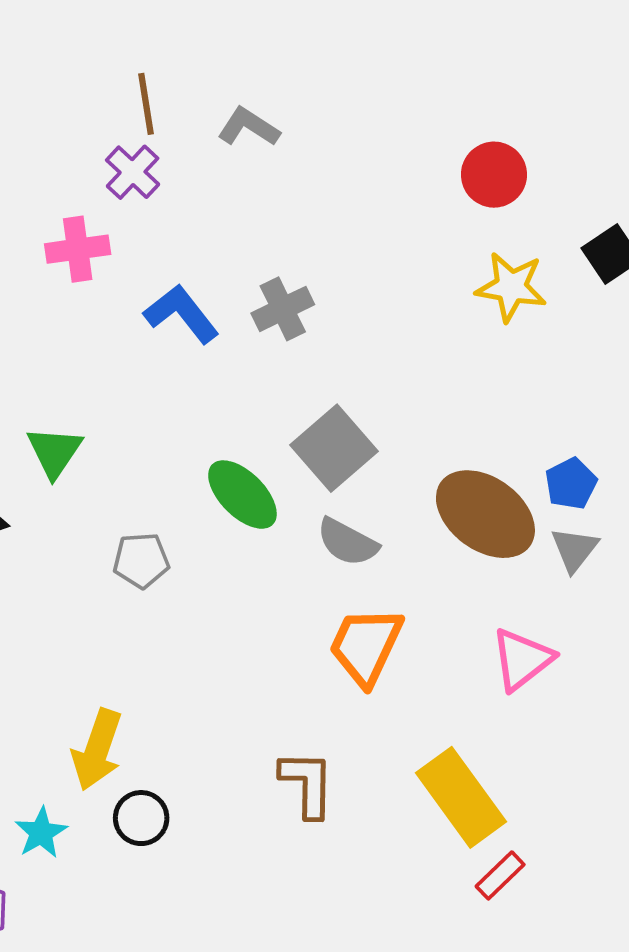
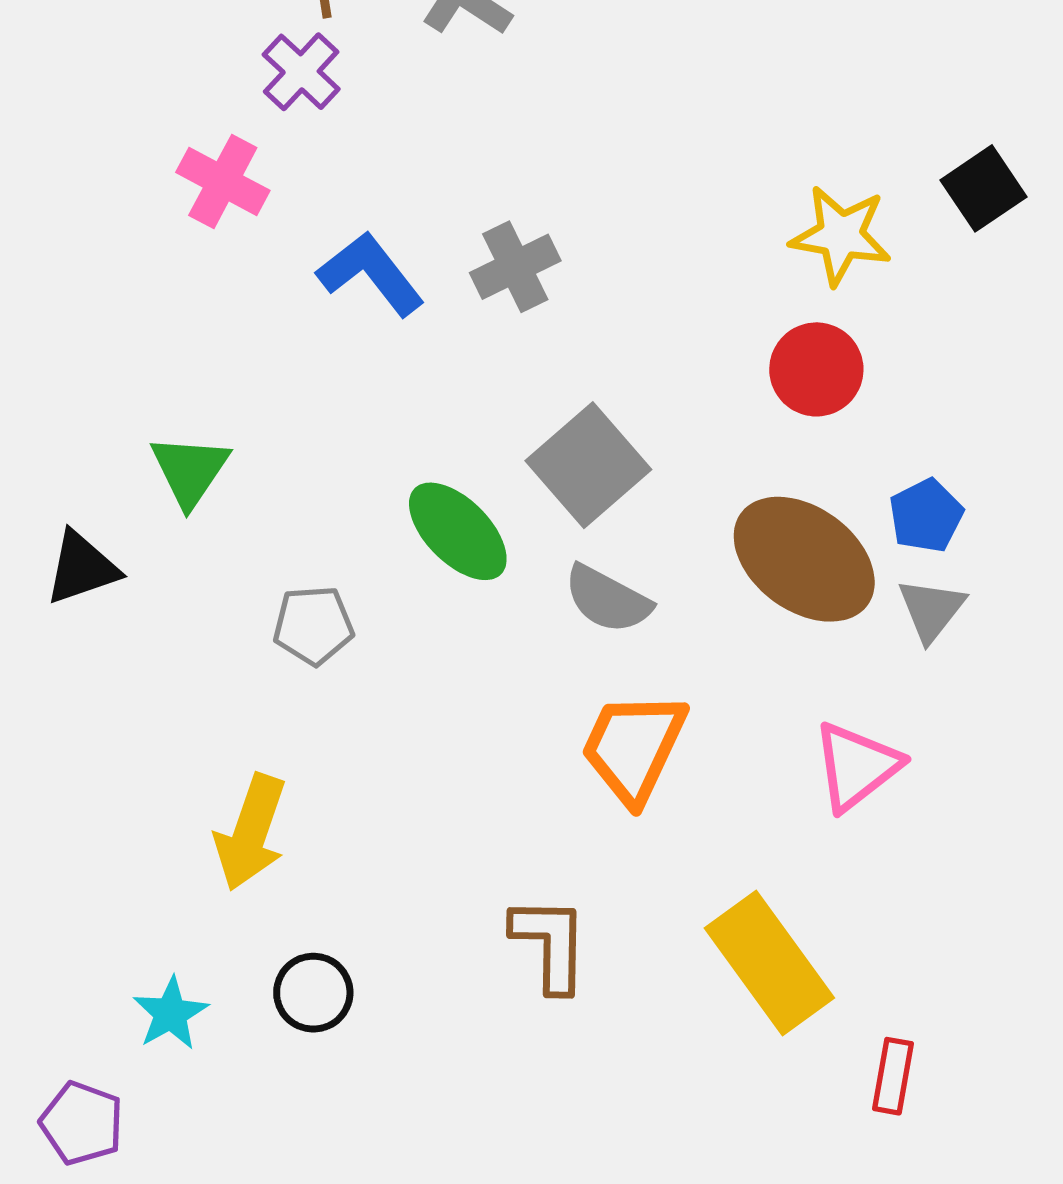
red circle: (494, 175) -> (816, 369), moved
pink cross: (78, 249) -> (223, 181), turned 36
yellow arrow: (97, 750) -> (251, 832), moved
red rectangle: (500, 875) -> (893, 1076), moved, turned -36

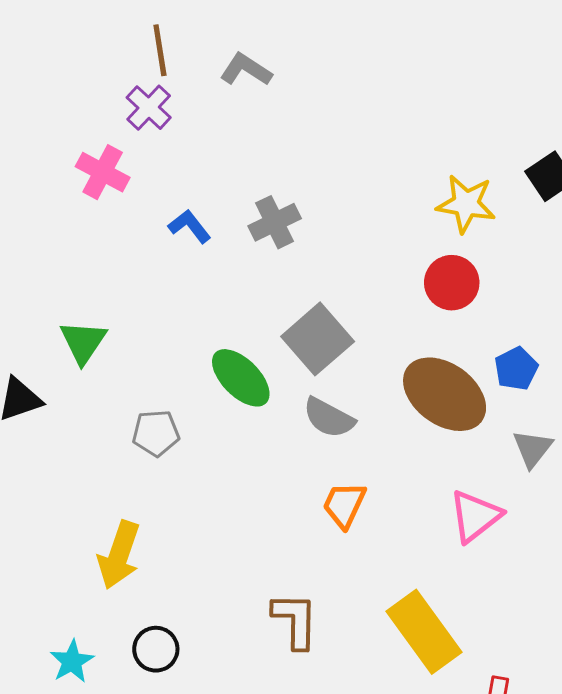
blue L-shape: (371, 274) -> (190, 226), size x0.7
gray triangle: (931, 610) -> (533, 448), moved
orange trapezoid: (634, 747) -> (344, 505), size x0.7

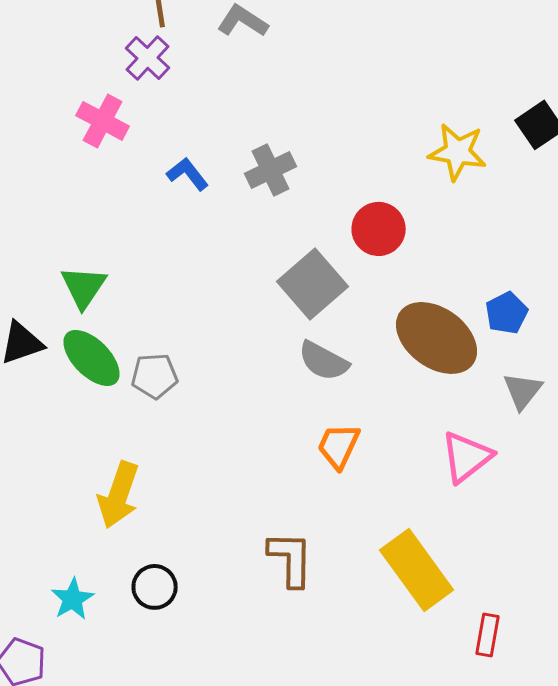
red circle: (452, 283) -> (379, 229), moved
green ellipse: (241, 378) -> (92, 358), moved

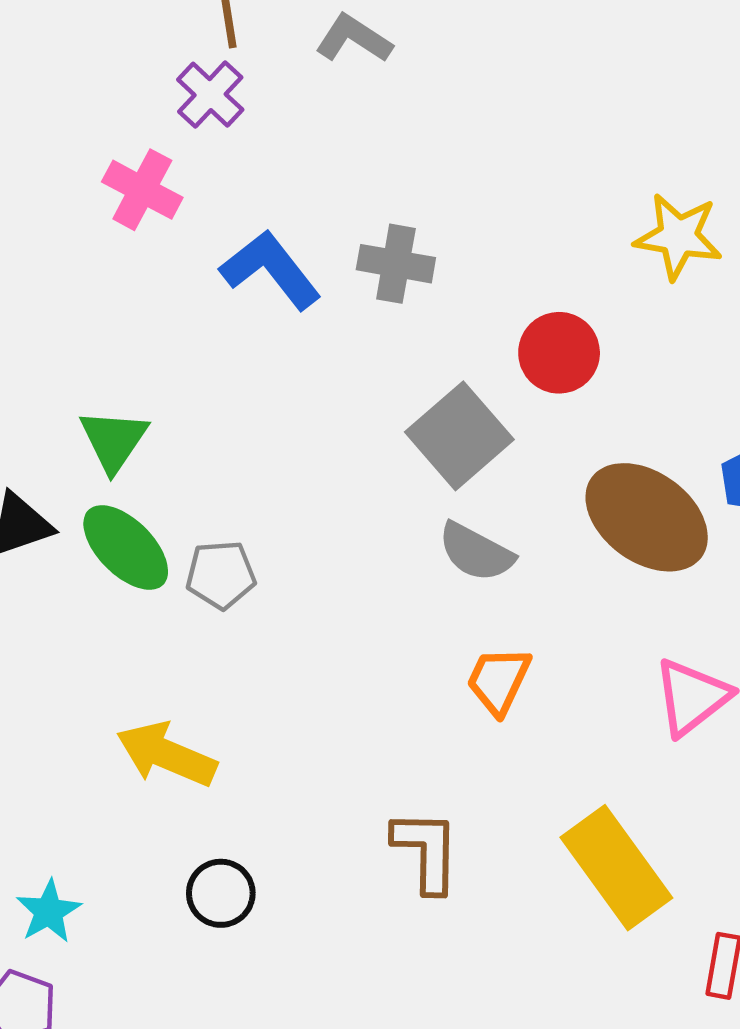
gray cross: (271, 170) -> (396, 264), turned 36
blue L-shape: (188, 174) -> (271, 270), size x1.6
yellow arrow: (119, 495) -> (166, 754), turned 94
cyan star: (73, 599) -> (49, 911), moved

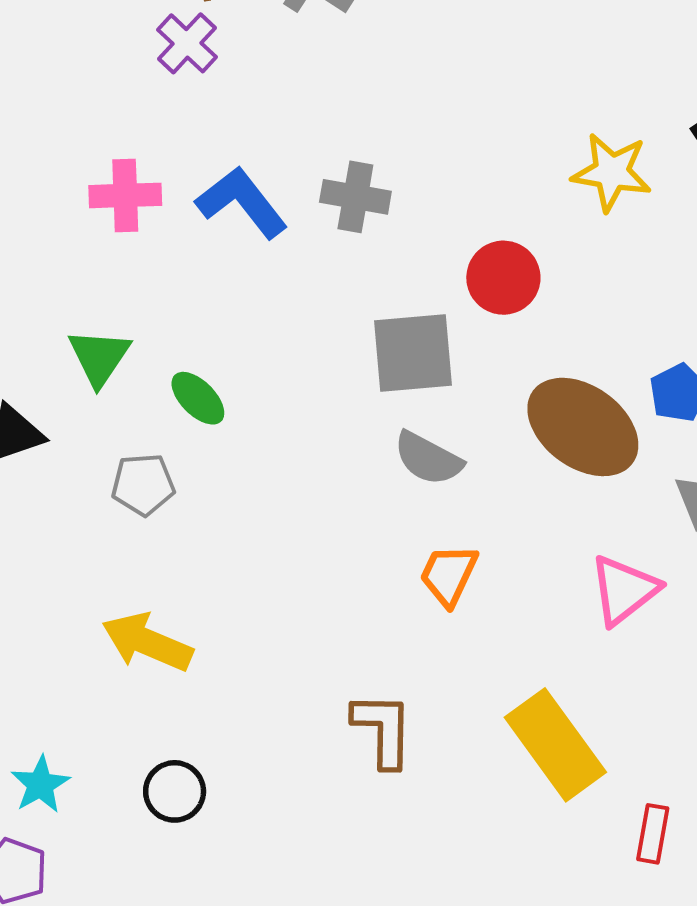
pink cross: (142, 190) -> (125, 195), moved, turned -30
gray square: (459, 436) -> (413, 353), turned 36
green ellipse: (126, 548) -> (198, 398), moved, size x0.7
gray pentagon: (221, 575) -> (143, 485), moved
black circle: (221, 893) -> (175, 791), moved

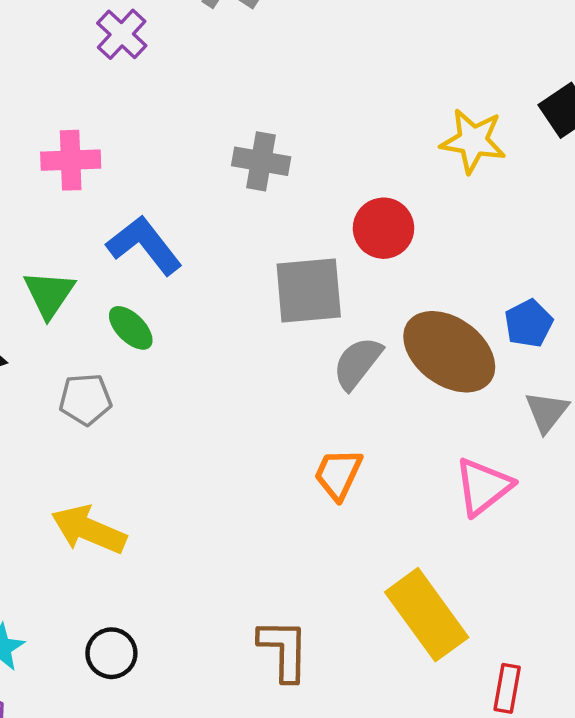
blue L-shape: (242, 202) -> (144, 245), moved
gray semicircle: (428, 458) -> (357, 363), moved, turned 100
brown L-shape: (383, 730) -> (284, 650), moved

